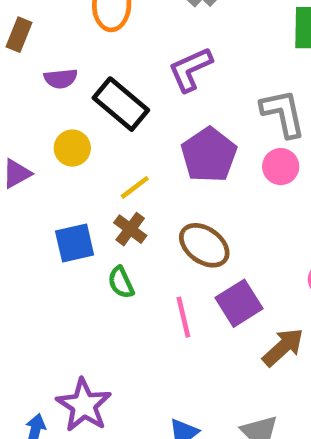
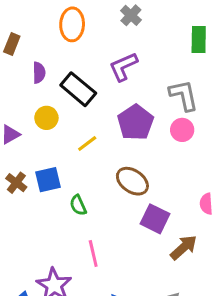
purple semicircle: (61, 79) -> (39, 73), turned -85
brown cross: (130, 229) -> (16, 183), moved
purple square: (239, 303) -> (155, 219), turned -32
pink line: (183, 317) -> (93, 254), moved

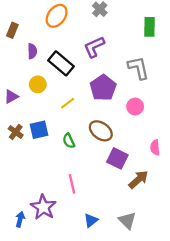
orange ellipse: (72, 24) -> (57, 16), turned 35
pink circle: (182, 130) -> (135, 107), moved
green semicircle: (78, 205) -> (69, 141), moved

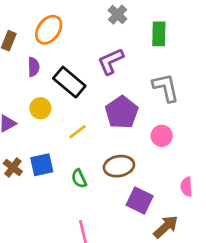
orange ellipse: (57, 16) -> (49, 30), moved
green rectangle: (149, 27) -> (159, 34), moved
brown ellipse: (101, 131) -> (119, 166), turned -45

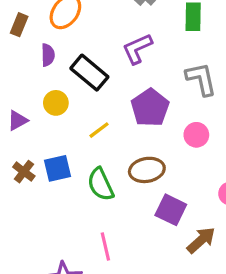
green semicircle: (79, 179) -> (101, 184), size x1.5

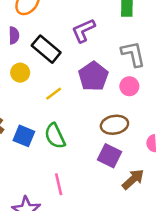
pink circle: (196, 135) -> (129, 86), moved
blue square: (57, 168) -> (24, 136), moved, turned 35
brown ellipse: (147, 170) -> (114, 125), moved

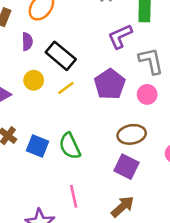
purple L-shape: (83, 30) -> (120, 36), moved
yellow line: (54, 94) -> (66, 88), moved
brown arrow: (133, 179) -> (123, 207), moved

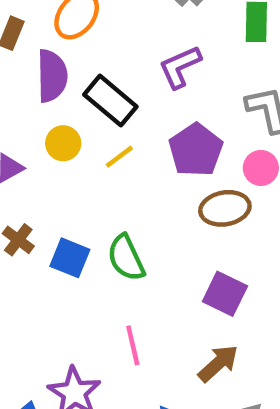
purple L-shape: (120, 36) -> (180, 67), moved
purple semicircle: (27, 42) -> (52, 76), size x1.6
brown ellipse: (132, 134) -> (225, 208), moved

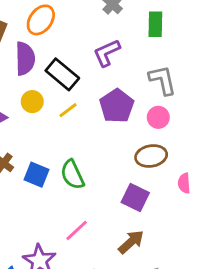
brown ellipse: (225, 208) -> (151, 156), moved
pink line: (133, 345) -> (77, 230), turned 60

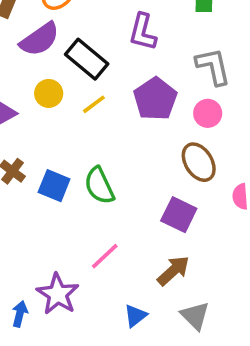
purple L-shape: (107, 53) -> (143, 32), turned -52
purple semicircle: (25, 59) -> (40, 39), turned 56
brown ellipse: (151, 156) -> (199, 162), turned 68

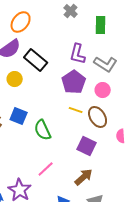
purple L-shape: (143, 32) -> (78, 54), moved
gray L-shape: (213, 66) -> (106, 64), turned 135
yellow line: (94, 104) -> (76, 110), moved, turned 56
blue square: (54, 186) -> (19, 116), moved

